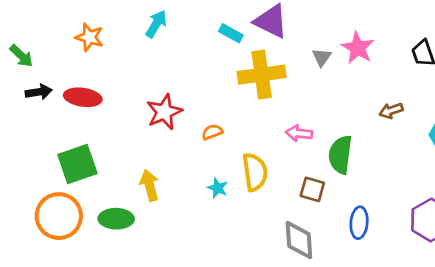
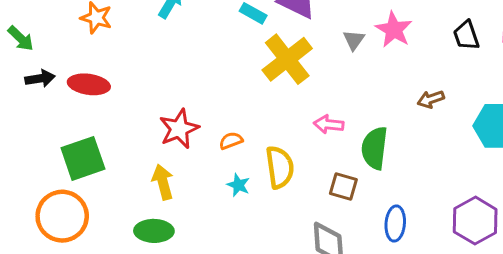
yellow cross: (262, 75) -> (287, 59), turned -30
red star: (164, 112) -> (179, 129), moved
orange semicircle: (212, 132) -> (231, 141), moved
green ellipse: (116, 219) -> (154, 231), moved

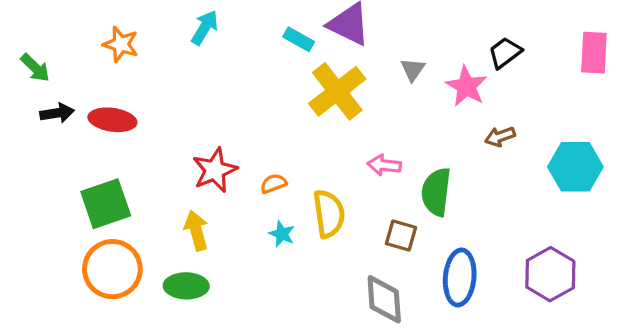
pink star: (394, 30) -> (466, 86), moved
black trapezoid: (466, 36) -> (505, 53), moved, turned 72
orange circle: (62, 216) -> (112, 269), moved
blue ellipse: (395, 224) -> (460, 277), size x1.4

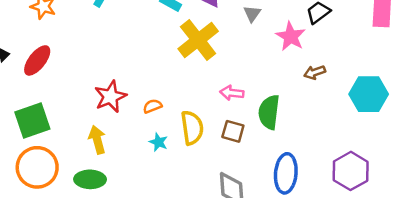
gray triangle: (413, 69) -> (252, 14), moved
red ellipse: (112, 120) -> (37, 60), turned -60
brown square: (401, 236) -> (233, 131), moved

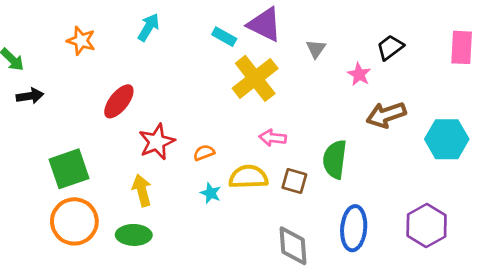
pink star: (291, 36) -> (359, 74), size x0.7
red ellipse: (37, 60) -> (119, 101), moved
brown arrow: (315, 72) -> (386, 115), size x1.6
pink arrow: (232, 93) -> (273, 138), moved
yellow semicircle: (192, 128) -> (248, 177), turned -84

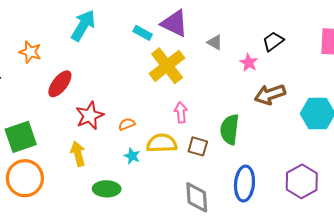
cyan arrow: (149, 27) -> (83, 25), size x1.4
orange star: (81, 41) -> (30, 52), moved
gray triangle: (316, 49) -> (215, 42), turned -35
pink arrow: (273, 138) -> (181, 112), turned 78
green ellipse: (134, 235) -> (107, 189), moved

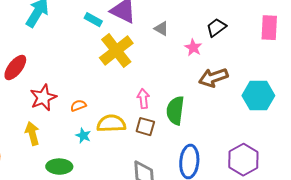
pink arrow: (181, 112) -> (143, 99), moved

